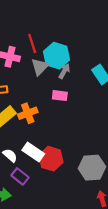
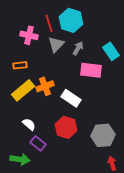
cyan hexagon: (57, 56) -> (71, 20), moved
pink rectangle: (60, 96) -> (91, 70), moved, size x1.5
white rectangle: (33, 152) -> (71, 98), moved

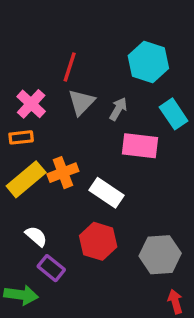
cyan hexagon: (71, 20) -> (148, 62), moved
red line: (49, 23) -> (70, 67), turned 36
pink cross: (29, 35) -> (31, 104), moved, turned 30

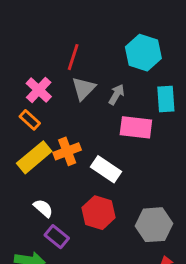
cyan rectangle: (174, 114) -> (166, 99), turned 30
orange rectangle: (21, 137) -> (30, 120), turned 48

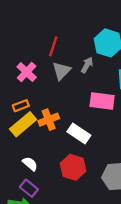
gray arrow: (117, 94) -> (87, 65), moved
orange rectangle: (30, 120) -> (21, 106), moved, turned -63
purple rectangle: (57, 237) -> (29, 188), moved

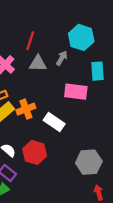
gray triangle: (61, 71) -> (38, 63), turned 48
red hexagon: (73, 167) -> (35, 152), moved

